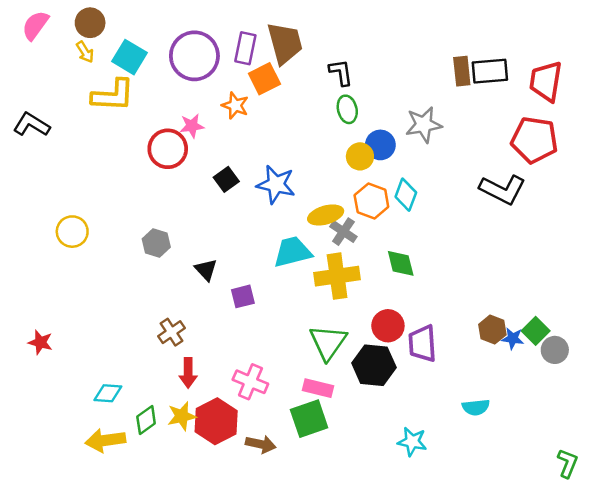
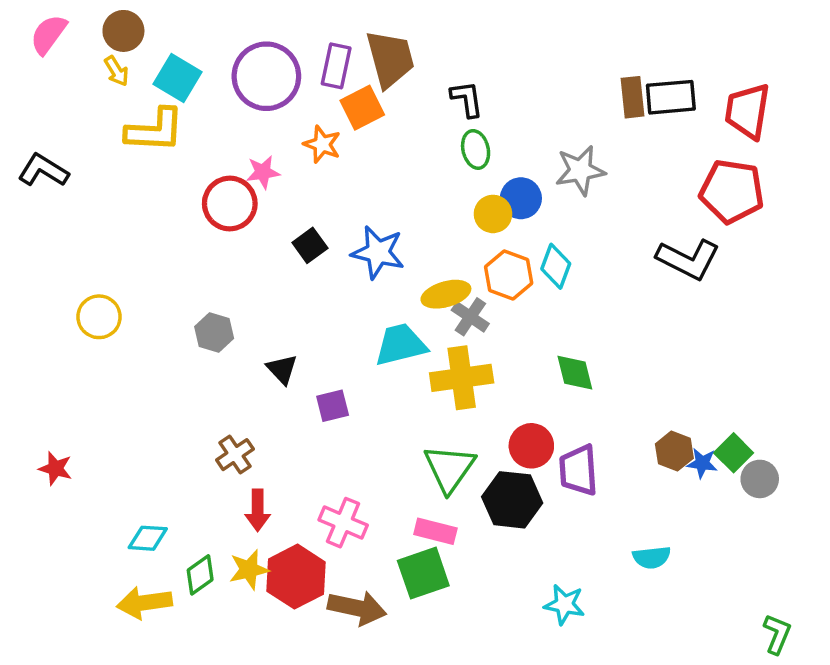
green diamond: (401, 263) -> (575, 373), moved
brown arrow: (261, 444) -> (357, 608), size x1.4

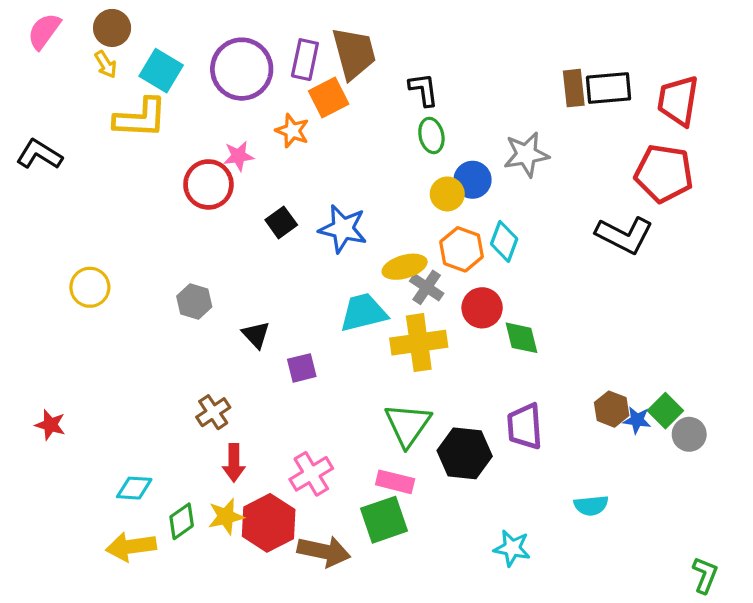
red circle: (531, 446) -> (482, 308), moved
pink cross: (343, 523) -> (311, 474), turned 36

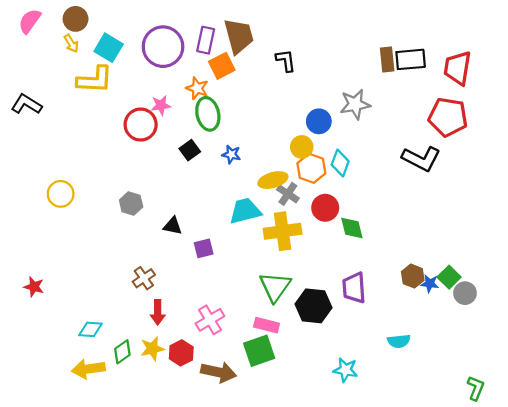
green ellipse: (431, 135) -> (208, 114), moved, size x1.4
yellow circle: (447, 194) -> (302, 147), moved
blue star: (343, 229) -> (231, 154), size x0.6
black triangle: (256, 335) -> (173, 226), turned -36
red hexagon: (269, 523) -> (181, 353), size x0.7

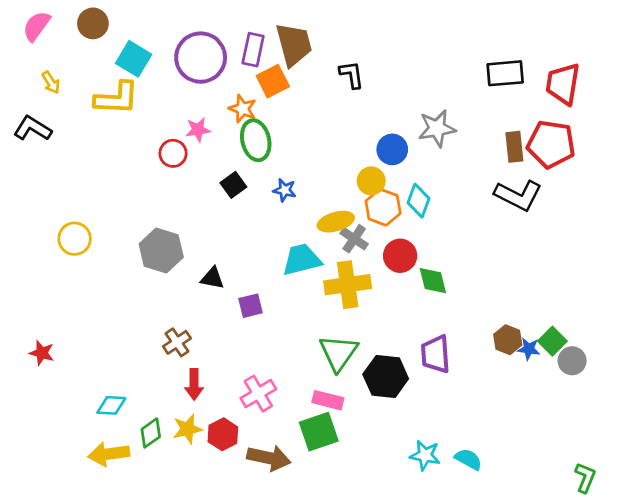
yellow arrow: (71, 43) -> (51, 82), moved
brown rectangle: (387, 59) -> (514, 147), moved
red circle: (141, 125) -> (173, 153), size x0.7
gray hexagon: (131, 204) -> (161, 250), size x1.5
cyan semicircle: (399, 341) -> (468, 459), moved, turned -145

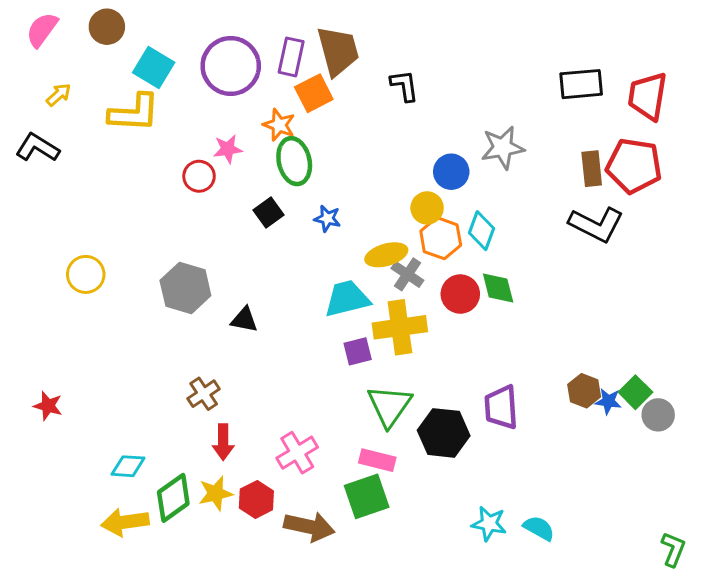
yellow arrow: (51, 82) -> (59, 95), turned -100
green diamond: (433, 281) -> (498, 288), moved
purple square: (250, 306) -> (358, 351), moved
green diamond: (151, 433) -> (173, 498), size x1.4

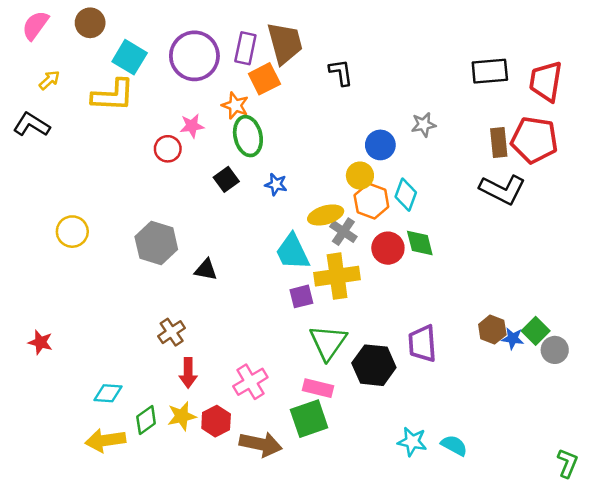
gray star: (503, 148) -> (424, 125), size x0.7
cyan trapezoid: (347, 299) -> (292, 252), turned -102
green diamond: (173, 498) -> (146, 420), size x0.7

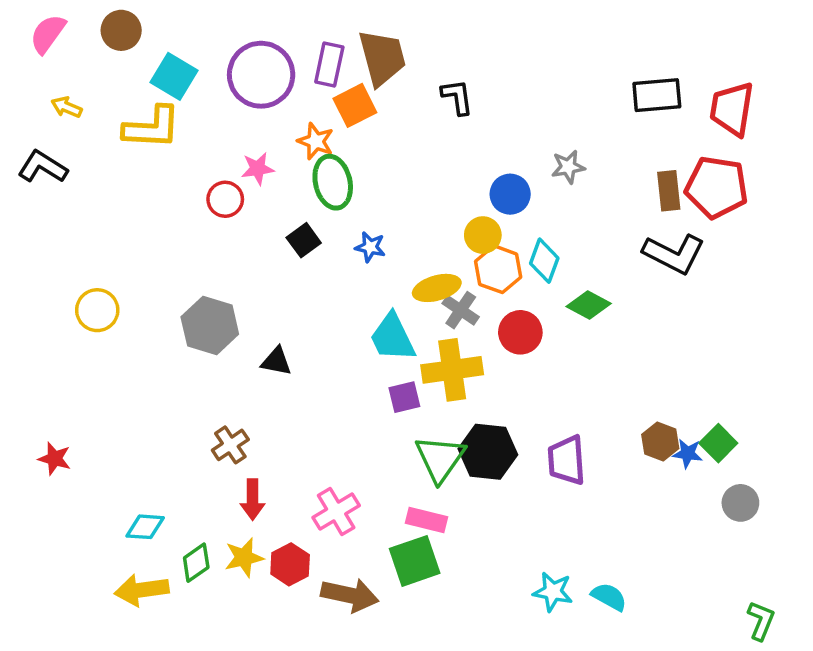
yellow arrow: (49, 80) -> (67, 107), turned -115
green diamond: (420, 243) -> (589, 305), moved, turned -48
gray circle: (555, 350) -> (740, 503), moved
black hexagon: (374, 365) -> (488, 452), moved

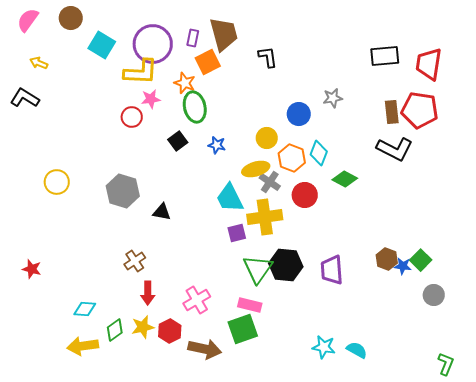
purple rectangle: (329, 64) -> (193, 38), size x0.7
yellow L-shape: (152, 128) -> (141, 72), moved
yellow circle: (483, 235) -> (267, 138), moved

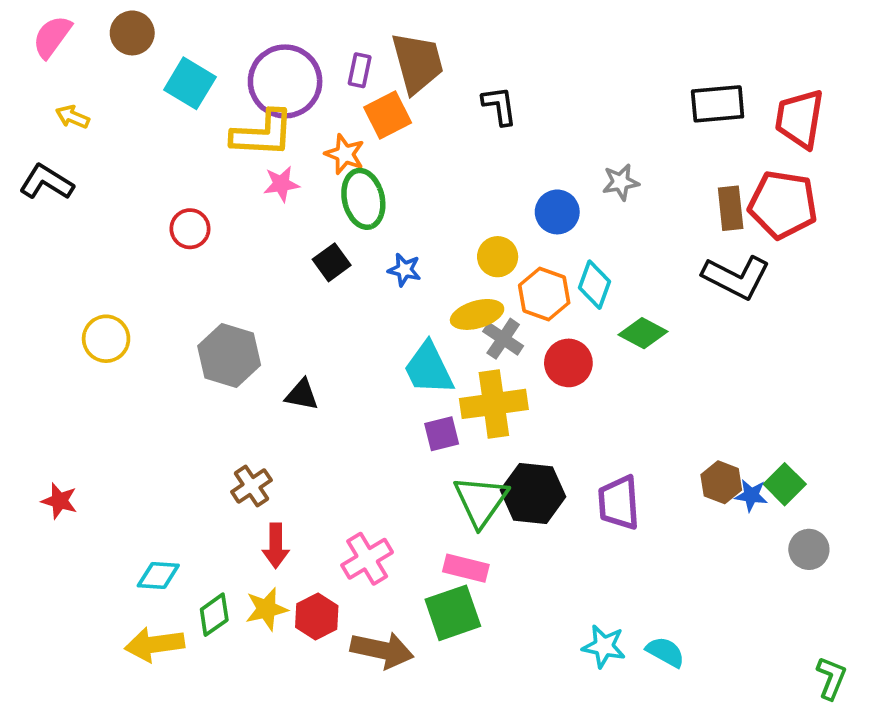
red circle: (132, 117) -> (190, 229), moved

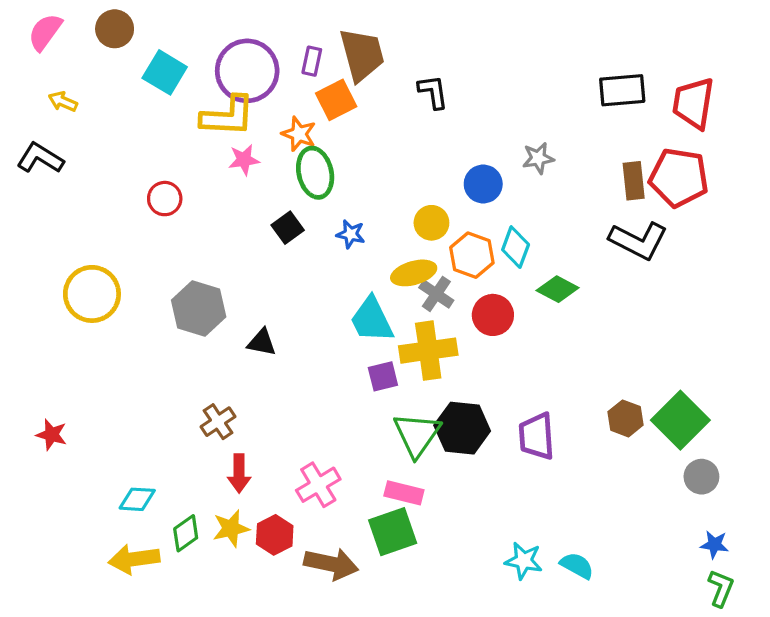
yellow circle: (106, 339) -> (92, 294), size x1.4
green square: (785, 484) -> (680, 420), size x1.6
blue star: (751, 495) -> (714, 545), moved

